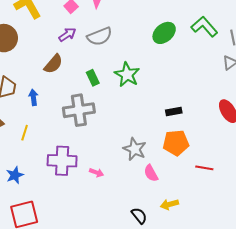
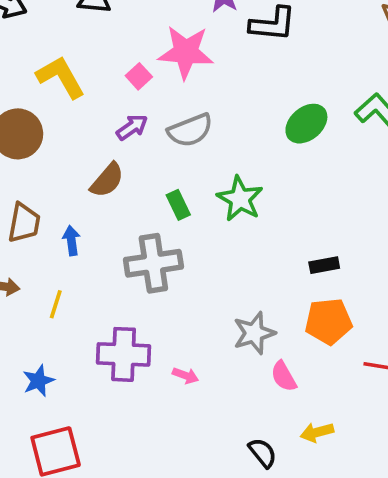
gray star: (135, 149) -> (254, 333), turned 30

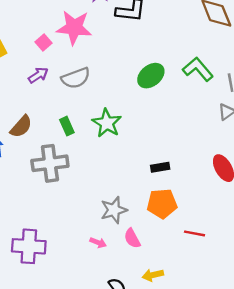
brown semicircle: (107, 180) -> (21, 127), moved
purple cross: (124, 354) -> (29, 246), moved
pink arrow: (186, 376) -> (98, 243), moved

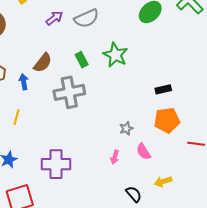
gray star: (114, 210) -> (126, 128), size x0.6
pink arrow: (98, 243) -> (115, 157), turned 88

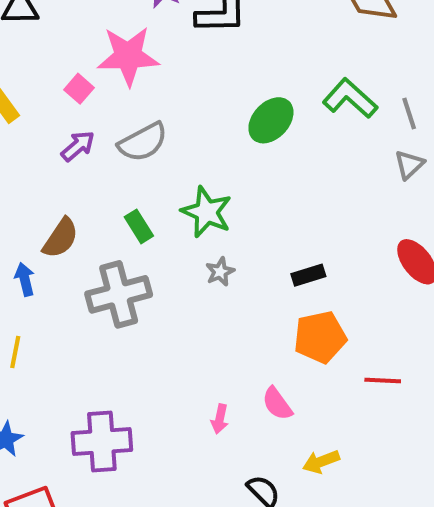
gray star: (126, 128) -> (220, 272), moved

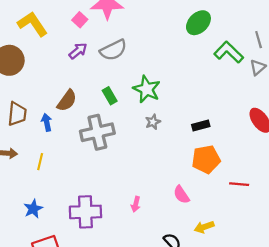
green L-shape: (350, 98) -> (229, 52), moved
green ellipse: (271, 120) -> (198, 23), moved
pink arrow: (220, 419) -> (136, 204), moved

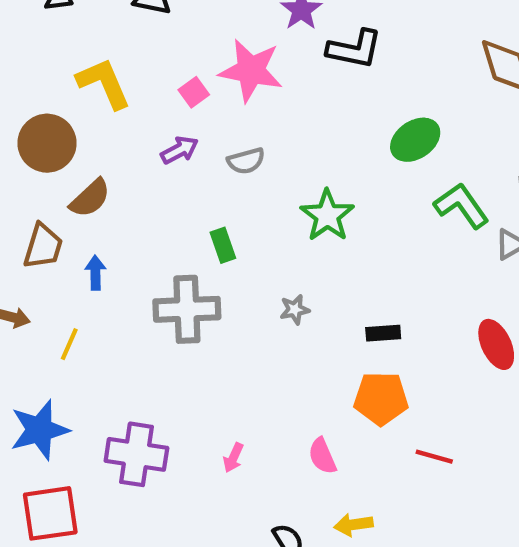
gray semicircle: (113, 50) -> (246, 161), size x0.7
green star: (147, 89) -> (327, 216), moved
brown semicircle: (67, 101) -> (90, 198), moved
blue star: (33, 209) -> (40, 430), size x1.6

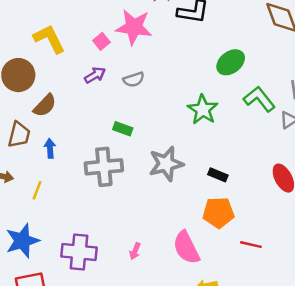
green star: (327, 216) -> (203, 110), moved
green rectangle: (223, 245) -> (123, 129), turned -48
gray star: (295, 310) -> (166, 164), size x2.0
black rectangle: (383, 333) -> (218, 175), turned 30
pink semicircle: (322, 456) -> (186, 248), size x1.6

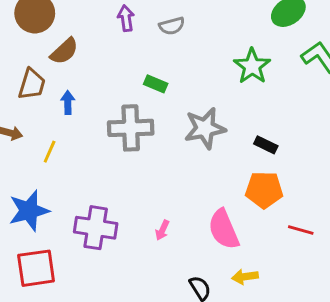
purple arrow: (95, 75) -> (126, 18), turned -70

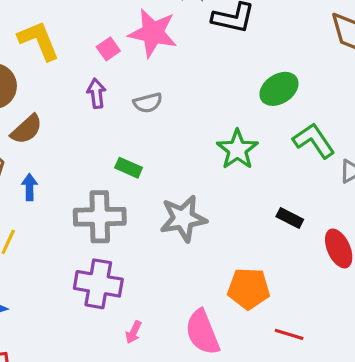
black rectangle: (266, 145) -> (290, 218), moved
purple cross: (96, 228) -> (98, 284), moved

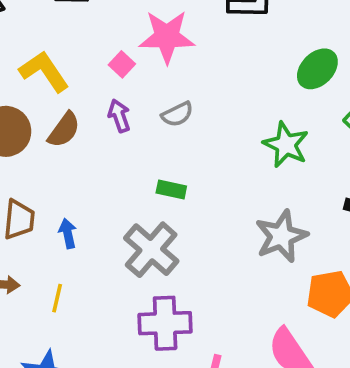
brown semicircle: (27, 129) -> (64, 130), moved
gray cross: (100, 217) -> (151, 250), turned -36
gray star: (183, 218) -> (281, 236), moved

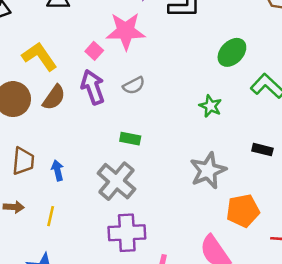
purple arrow: (119, 116) -> (93, 87), size x1.5
green star: (286, 145) -> (210, 106), size x0.7

